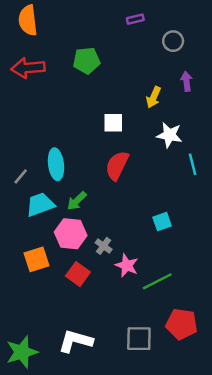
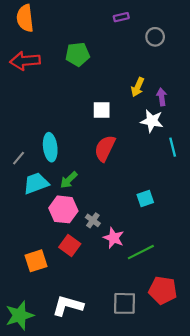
purple arrow: (186, 81) -> (162, 97), moved
orange square: (36, 259) -> (36, 261), moved

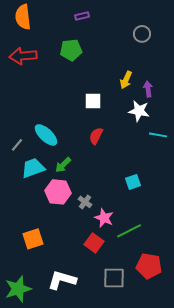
purple rectangle: (121, 17) -> (82, 16), moved
cyan ellipse: (50, 147) -> (46, 135), turned -40
cyan line: (173, 147) -> (158, 135), turned -66
red semicircle: (105, 148) -> (96, 136), size x0.7
red square: (70, 246) -> (94, 243), moved

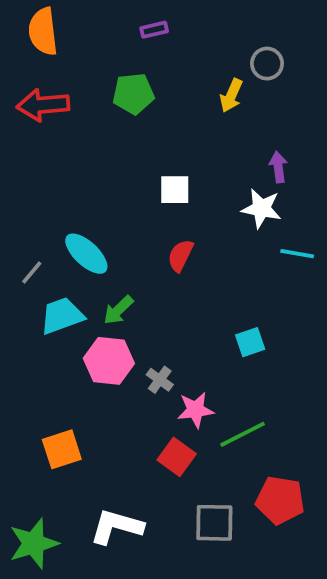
yellow arrow: (126, 80) -> (231, 96), moved
pink star: (104, 218) -> (195, 410), turned -30

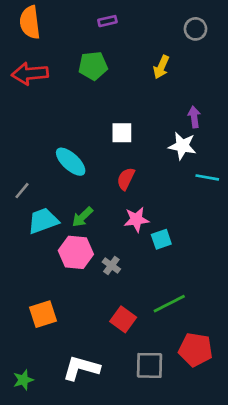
gray circle: (267, 64) -> (195, 29), moved
cyan ellipse: (86, 254) -> (71, 162), moved
cyan square: (250, 342) -> (161, 239), moved
pink star: (195, 410) -> (136, 220), moved
green star: (34, 543) -> (23, 380), size x0.6

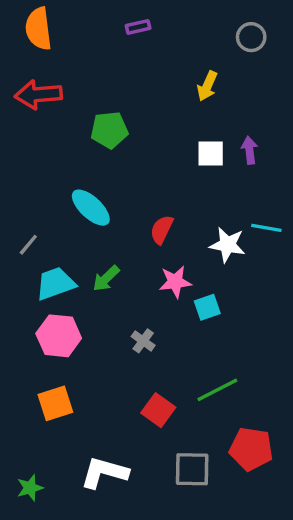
green pentagon: (93, 66) -> (109, 130), moved
white square: (122, 133) -> (211, 154), moved
white star: (182, 146) -> (228, 245), moved
pink hexagon: (76, 252) -> (59, 336), moved

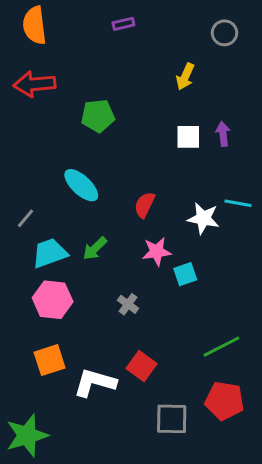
green line: (217, 390) -> (221, 347), moved
white L-shape: (104, 473) -> (95, 383), moved
green star: (30, 488) -> (27, 435), size x1.8

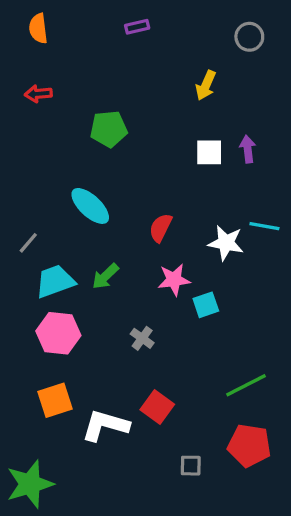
orange semicircle: (34, 25) -> (38, 28), size x0.7
red arrow: (34, 84) -> (38, 94), size x0.6
gray square: (172, 419) -> (191, 466), size x0.6

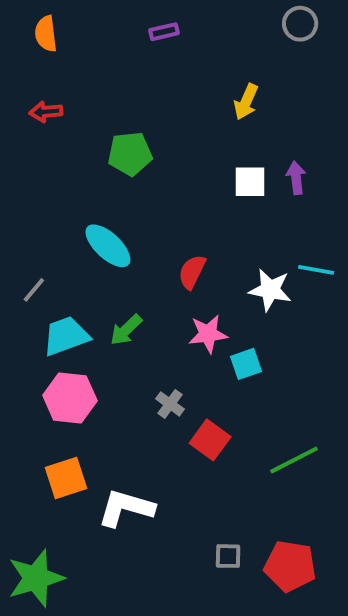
gray circle: (249, 37) -> (300, 24), moved
red square: (157, 407) -> (210, 440), moved
red pentagon: (249, 445) -> (290, 566), moved

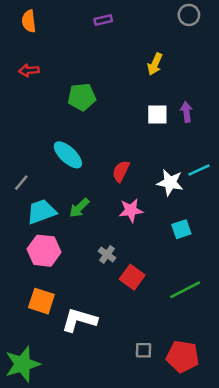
cyan line: (316, 270) -> (199, 170), turned -35
cyan square: (246, 364) -> (181, 229), moved
orange square: (66, 478) -> (41, 301), turned 36

